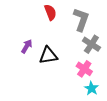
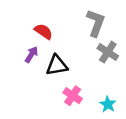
red semicircle: (50, 12) -> (44, 31), moved, turned -35
pink cross: (84, 69) -> (73, 96), moved

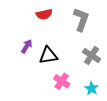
red semicircle: (44, 31) -> (44, 14), moved, turned 133
gray cross: (108, 52) -> (92, 56), moved

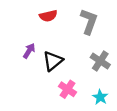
black triangle: (48, 56) -> (53, 61), turned -30

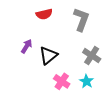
cyan star: (100, 97) -> (87, 81), moved

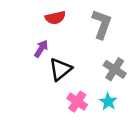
purple arrow: (27, 46) -> (41, 49), moved

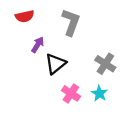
red semicircle: (55, 18) -> (25, 16), moved
gray L-shape: (102, 24) -> (71, 22), moved

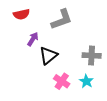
gray L-shape: (71, 22) -> (62, 19), turned 50
gray cross: (105, 64) -> (92, 56), turned -30

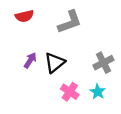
purple arrow: (33, 39) -> (30, 60), moved
gray cross: (92, 56) -> (103, 63), turned -30

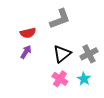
red semicircle: (24, 16) -> (28, 33), moved
black triangle: (55, 63) -> (62, 54), moved

